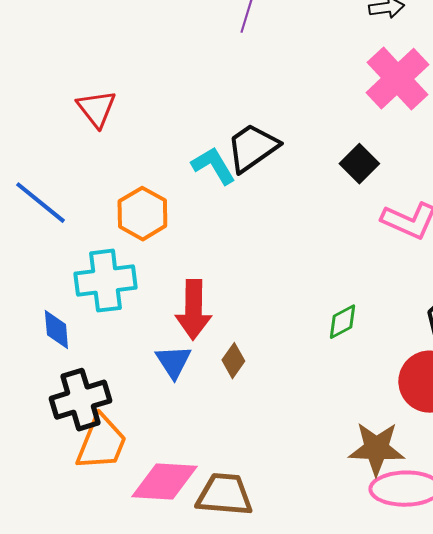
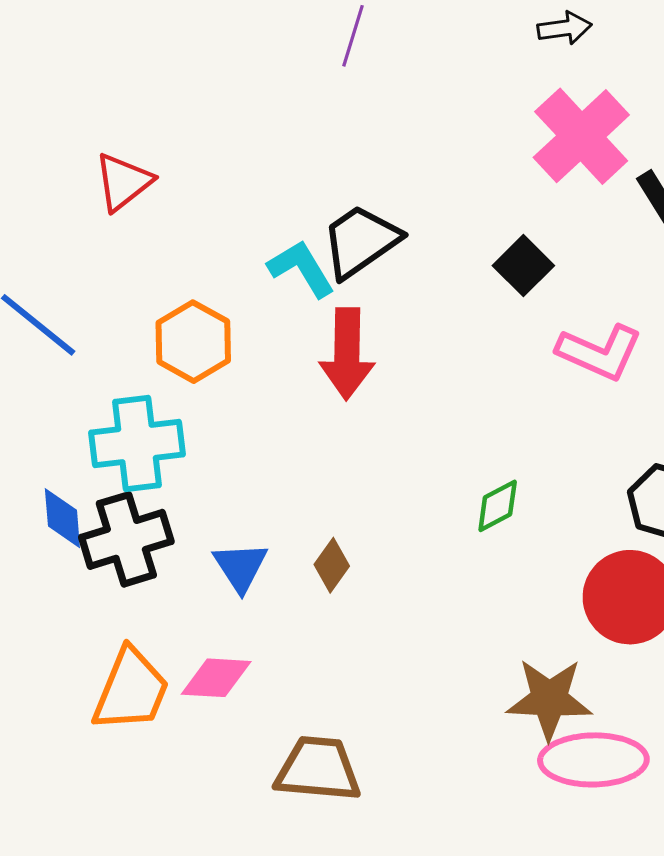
red triangle: (96, 109) -> (123, 182), turned 30
red arrow: (193, 310) -> (347, 354), moved
black cross: (80, 400) -> (126, 539), moved
pink diamond: (164, 482) -> (216, 678), moved, size x0.7

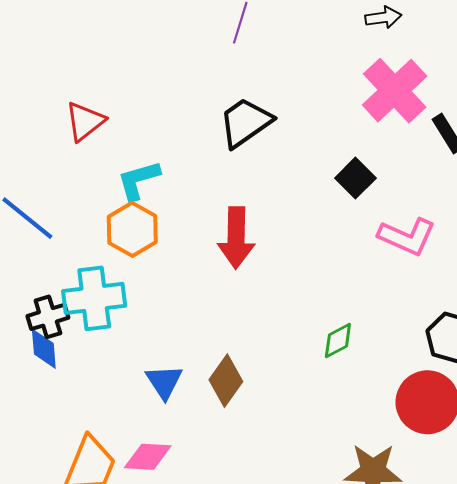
black trapezoid: (361, 241) -> (245, 122), moved
cyan L-shape: (301, 269) -> (138, 180), moved, turned -75
black cross: (126, 539) -> (48, 317), moved, size x0.7
brown diamond: (332, 565) -> (226, 381), size x1.4

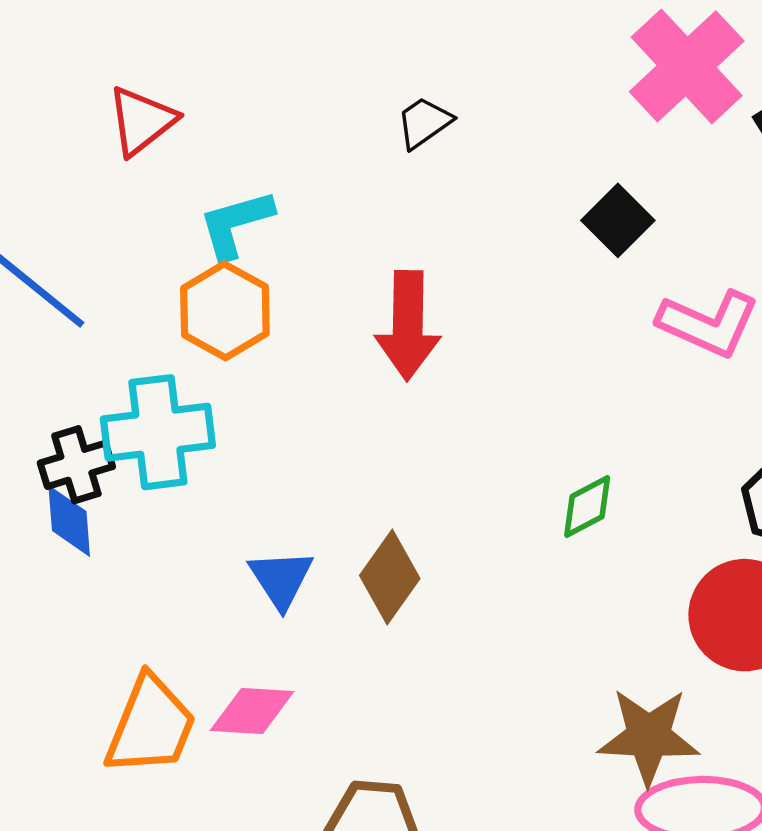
black trapezoid: (245, 122) -> (424, 123), size x0.6

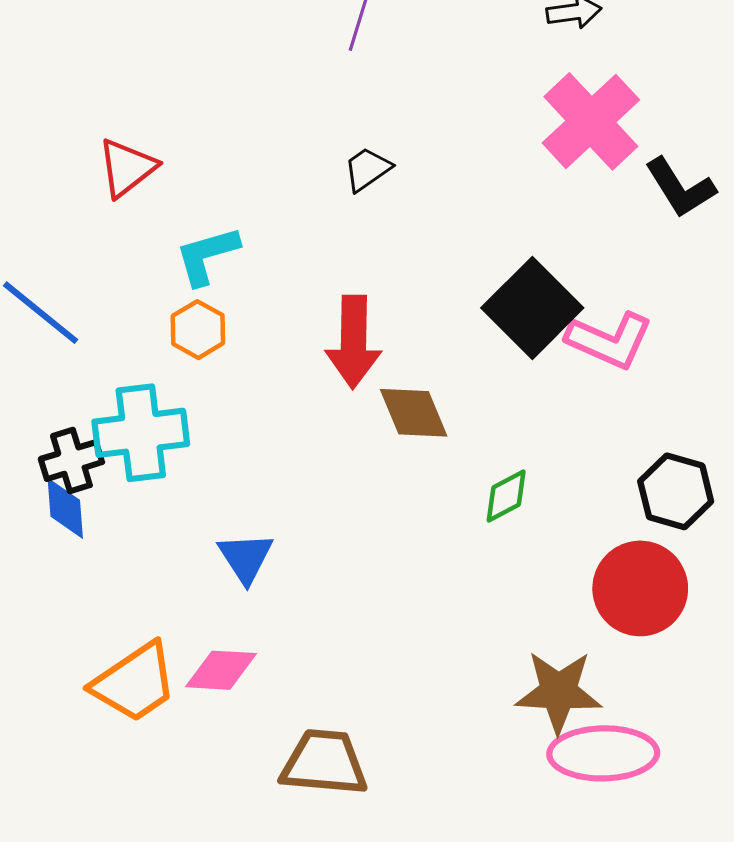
black square: (618, 220) -> (532, 308), moved, size x1.6
orange hexagon: (225, 311) -> (198, 330), size x0.7
brown diamond: (390, 577) -> (414, 413), moved, turned -58
orange trapezoid: (151, 726) -> (135, 682), turned 34

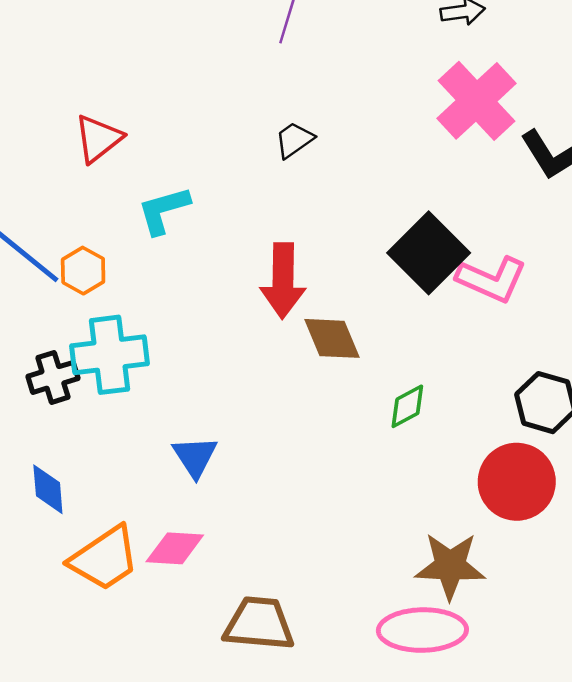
orange hexagon: (198, 330) -> (83, 271), moved
blue diamond: (65, 508) -> (48, 489), moved
pink ellipse: (603, 753) -> (422, 630), moved

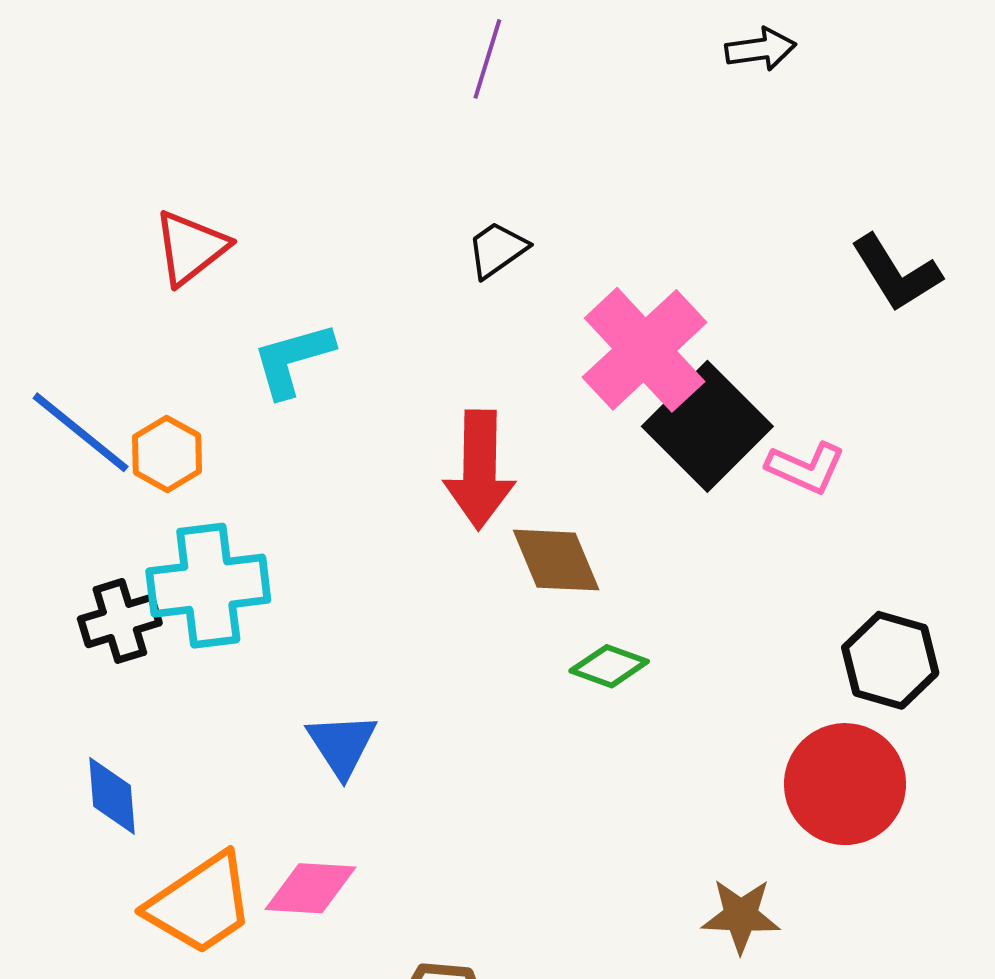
pink cross: (476, 101) -> (645, 350), moved
pink L-shape: (492, 279) -> (806, 468), size x0.7
green diamond: (407, 406) -> (609, 666), moved, turned 48
brown star: (450, 566) -> (741, 916), size x0.7

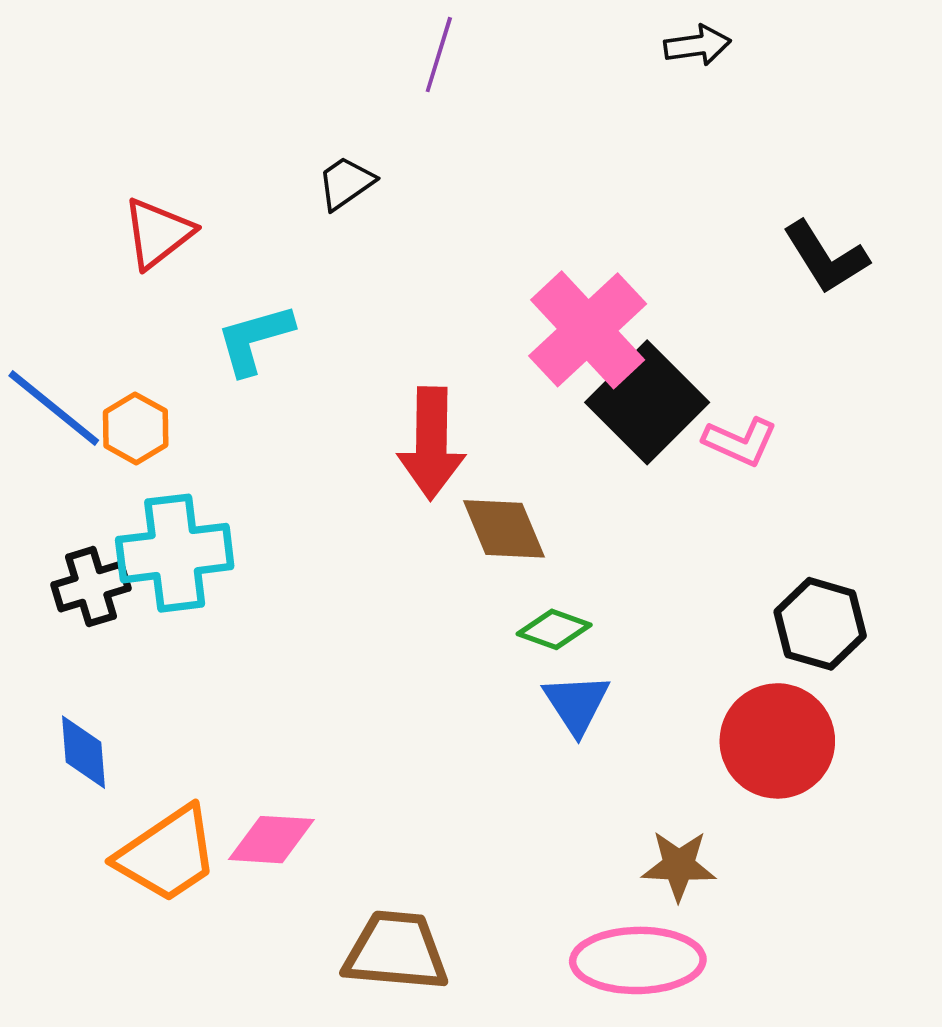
black trapezoid: (497, 250) -> (346, 183), moved
blue triangle: (342, 745) -> (576, 704), moved

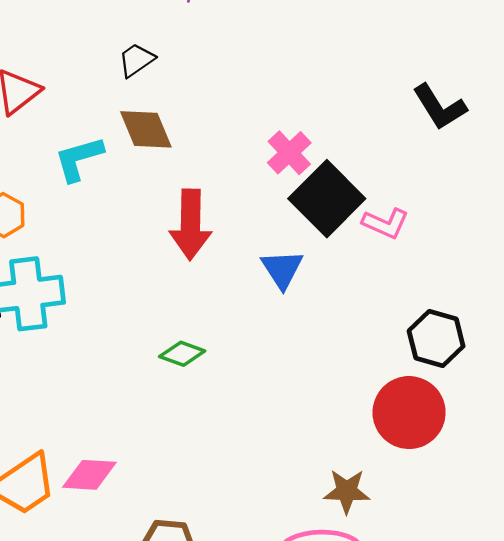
pink cross: (588, 330) -> (289, 153), size x0.6
brown diamond: (504, 529) -> (146, 129), moved
green diamond: (554, 629) -> (182, 354), moved
blue triangle: (576, 704) -> (282, 269), moved

